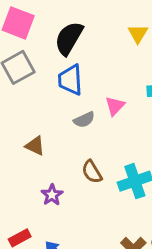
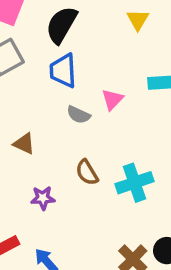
gray semicircle: (84, 120) -> (78, 115), turned 50
purple star: (52, 195) -> (43, 198), turned 30

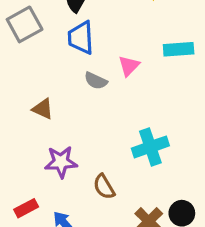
brown semicircle: (87, 172) -> (104, 187), moved
purple star: (43, 198) -> (61, 162), size x1.4

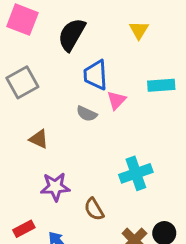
gray square: (25, 24) -> (22, 82), moved
blue trapezoid: (81, 38) -> (96, 75), moved

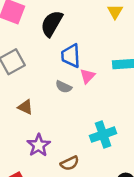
yellow triangle: (139, 30) -> (115, 12), moved
purple star: (55, 187) -> (39, 145), turned -30
brown semicircle: (94, 209) -> (70, 163), turned -84

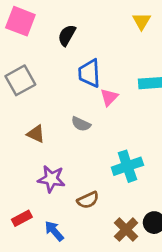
black semicircle: (52, 24) -> (67, 35), size x0.7
gray semicircle: (64, 87) -> (81, 124), moved
purple star: (39, 145) -> (51, 179), turned -30

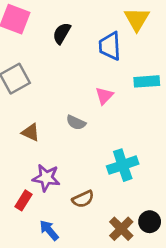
yellow triangle: (142, 21) -> (137, 19), size x1.4
blue trapezoid: (89, 73) -> (110, 46), moved
red rectangle: (22, 218) -> (24, 200), moved, turned -30

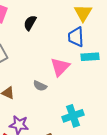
blue trapezoid: (110, 46) -> (76, 37), moved
pink triangle: (104, 96) -> (60, 67), size x1.5

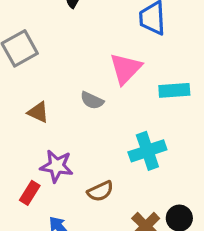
cyan rectangle: (90, 57) -> (174, 90), moved

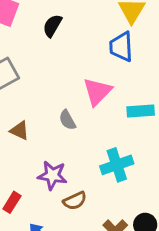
gray semicircle: (92, 100) -> (67, 120), turned 36
purple star: (57, 166) -> (52, 175), moved

